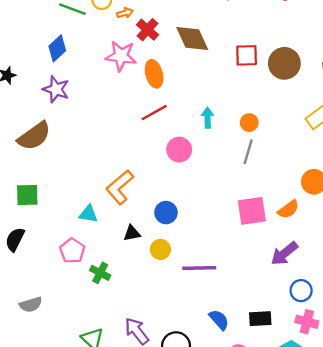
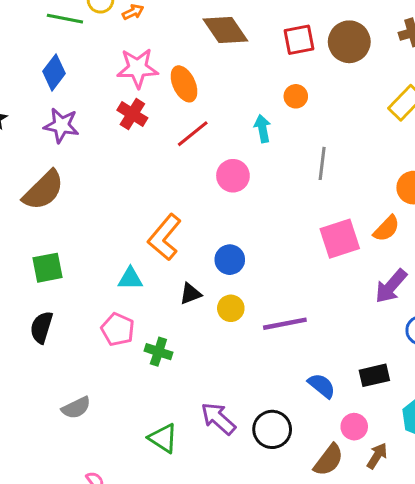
red cross: (148, 30) -> (132, 114), moved
orange circle: (249, 123) -> (296, 96), moved

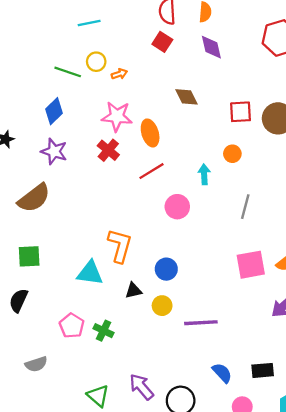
brown diamond: (225, 30) -> (186, 97), size x0.7
orange L-shape: (165, 237) -> (120, 246), turned 148
cyan triangle: (130, 279) -> (90, 273), size x1.4
pink pentagon: (118, 329) -> (72, 326), moved

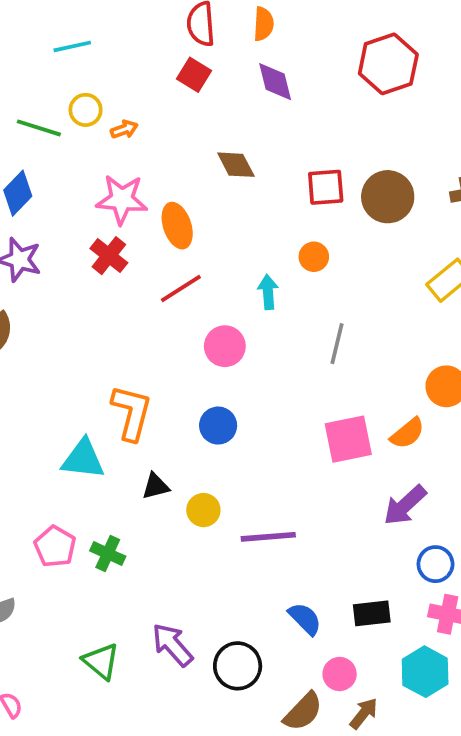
blue circle: (166, 269) -> (218, 426), moved

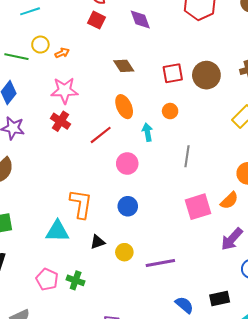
orange ellipse: (177, 226) -> (124, 107), moved

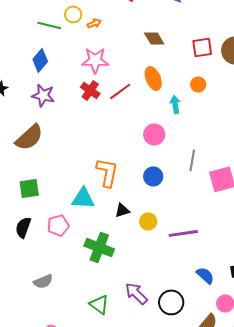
red line: (101, 135) -> (120, 91), moved
gray line: (187, 156) -> (192, 160), moved
pink pentagon: (47, 279) -> (58, 225), moved, turned 30
green cross: (76, 280) -> (99, 247), size x1.6

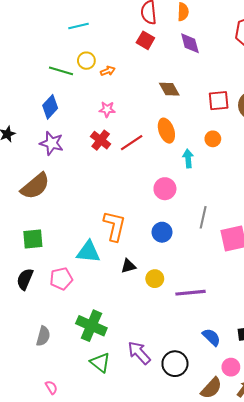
pink star: (95, 60) -> (107, 109), size x0.6
green cross: (99, 247) -> (91, 326), moved
gray semicircle: (43, 281) -> (43, 336), turned -54

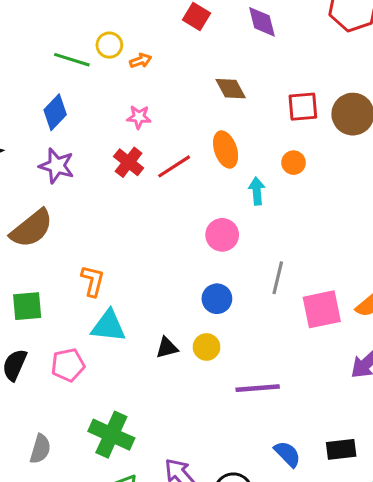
orange L-shape: (114, 226) -> (93, 281), moved, size x0.7
yellow circle: (155, 279) -> (207, 347), moved

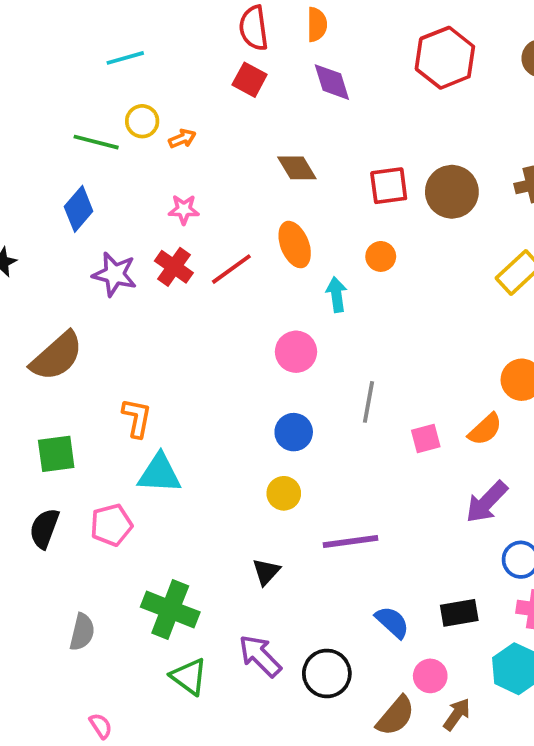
purple star: (57, 166) -> (115, 274), moved
pink square: (322, 309) -> (426, 439), size x0.6
black triangle: (167, 348) -> (266, 572), moved, turned -30

